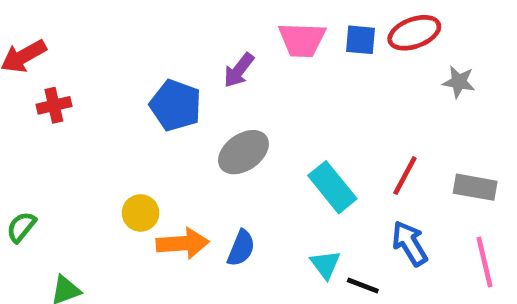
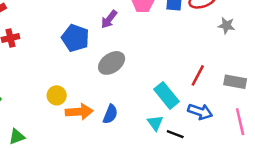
cyan rectangle: (332, 187) -> (166, 95), moved
blue arrow: (410, 243) -> (200, 112), turned 140

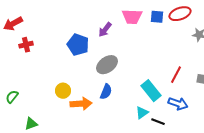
blue semicircle: (110, 114) -> (106, 92), moved
cyan triangle: (155, 123) -> (142, 113), turned 32

